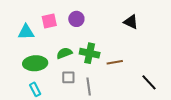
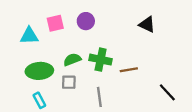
gray square: (68, 77) -> (69, 82), moved

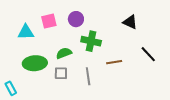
green cross: (101, 60) -> (91, 41), moved
black line: (167, 92) -> (148, 54), moved
gray line: (99, 97) -> (88, 76), moved
cyan rectangle: (39, 100) -> (11, 88), moved

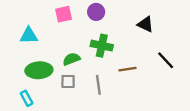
purple circle: (76, 19) -> (96, 12), moved
pink square: (49, 21) -> (64, 14), moved
cyan rectangle: (11, 88) -> (27, 98), moved

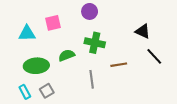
pink square: (64, 14) -> (53, 23), moved
black triangle: (145, 24) -> (143, 31), moved
gray square: (68, 81) -> (47, 91), moved, turned -32

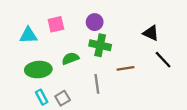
purple circle: (90, 11) -> (95, 22), moved
gray square: (47, 91) -> (63, 98), moved
cyan rectangle: (25, 92) -> (42, 97), moved

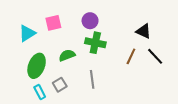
cyan triangle: (28, 35) -> (27, 33), turned -30
brown line: (126, 68) -> (131, 56), moved, turned -56
green ellipse: (38, 70) -> (37, 66), turned -65
gray square: (63, 98) -> (60, 85), moved

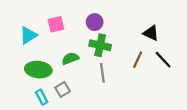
green ellipse: (37, 66) -> (38, 70), turned 75
gray line: (92, 79) -> (102, 73), moved

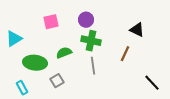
cyan triangle: (28, 35) -> (14, 39), moved
black line: (163, 60) -> (152, 83), moved
cyan rectangle: (42, 97) -> (22, 88), moved

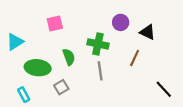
purple circle: (86, 20) -> (121, 22), moved
green semicircle: (64, 53) -> (69, 57), turned 91

